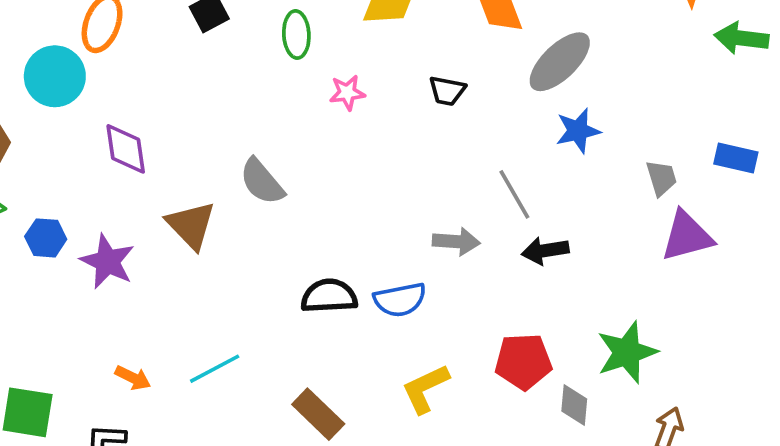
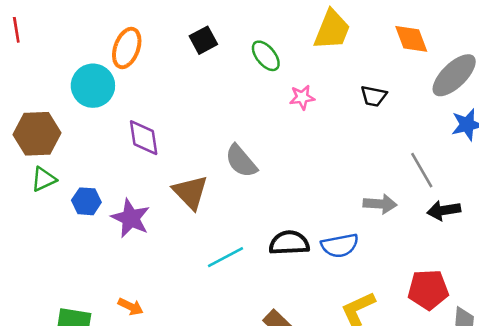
green ellipse: (296, 34) -> (266, 56), turned -36
cyan line: (215, 369) -> (225, 257), moved
orange arrow: (133, 378) -> (131, 307), moved

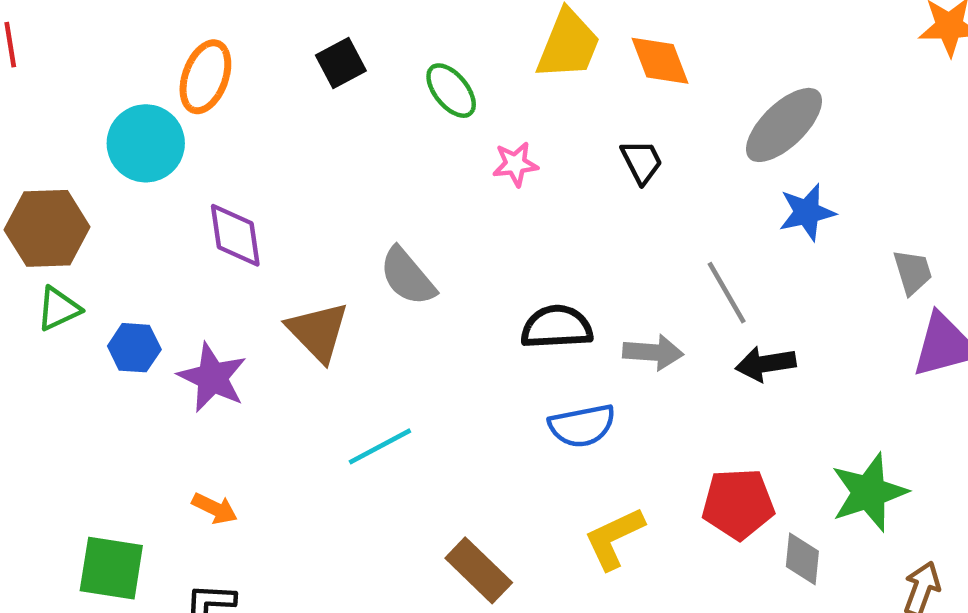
orange diamond: (411, 39) -> (660, 61), moved
black trapezoid: (374, 96) -> (642, 162), turned -128
black semicircle: (289, 243) -> (557, 327), moved
orange arrow: (131, 307) -> (215, 508), moved

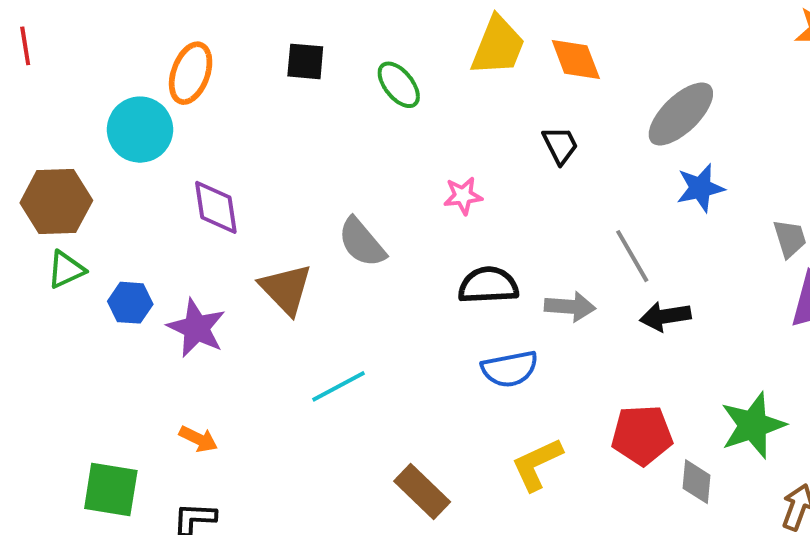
black square: (341, 63) -> (305, 61), turned 33
pink star: (515, 164) -> (463, 196), moved

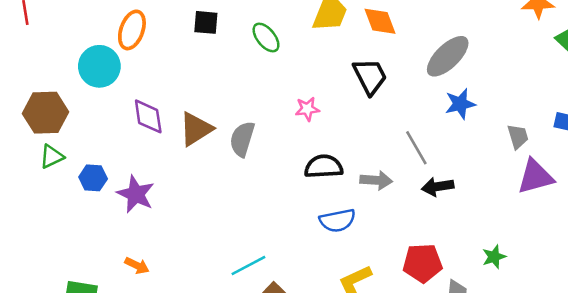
black trapezoid: (560, 145) -> (370, 76), size x1.5
gray semicircle: (362, 242) -> (242, 139), turned 57
brown triangle: (286, 289) -> (196, 129), moved, turned 42
cyan line: (338, 386) -> (248, 266), moved
green star: (753, 425) -> (494, 257), size x0.6

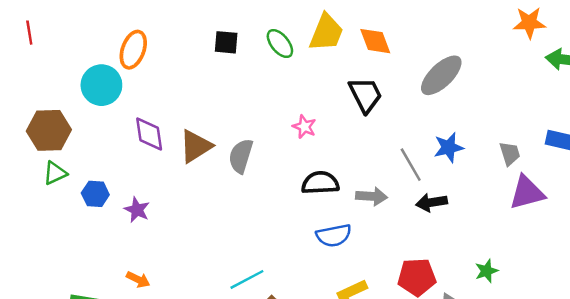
black square: (206, 22) -> (226, 42), moved
green ellipse: (266, 37) -> (280, 44), moved
blue star: (460, 104) -> (449, 147), moved
pink star: (307, 109) -> (304, 127), turned 30
purple star: (136, 194) -> (137, 210), size x0.7

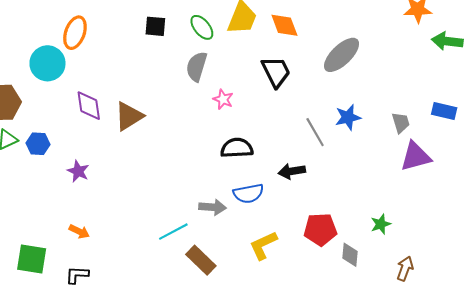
gray semicircle: (241, 156) -> (197, 67), moved
blue hexagon: (95, 194) -> (38, 144), moved
gray arrow: (372, 196) -> (212, 207), moved
black arrow: (432, 202) -> (292, 171), moved

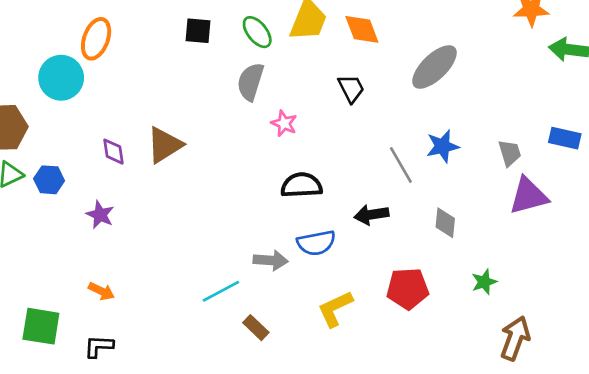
black trapezoid: (276, 72) -> (351, 88), size x0.7
purple diamond: (89, 106) -> (113, 152), moved, size x0.7
gray diamond: (350, 255) -> (445, 223), moved
brown rectangle: (201, 260) -> (256, 328), size x0.7
brown arrow: (405, 269) -> (515, 338), size x1.4

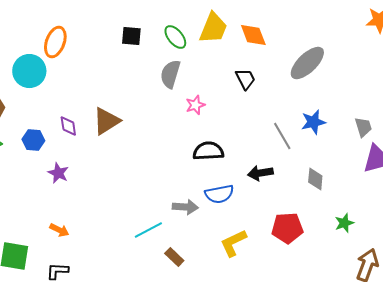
pink star: (284, 123) -> (195, 105), turned 30
blue hexagon: (49, 180) -> (33, 140), moved

